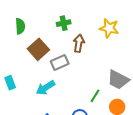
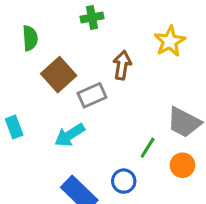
green cross: (64, 23) -> (92, 17), moved
yellow star: (109, 28) -> (170, 41), turned 30

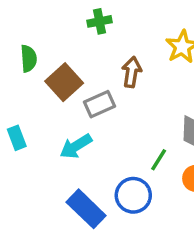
green semicircle: (30, 38) -> (29, 59), moved
blue circle: (124, 181) -> (133, 195), size x1.4

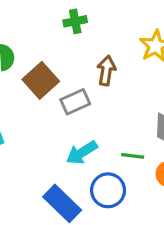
cyan arrow: (76, 146) -> (82, 153), moved
green line: (159, 160) -> (133, 156), turned 65

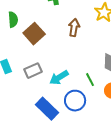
gray rectangle: (75, 102) -> (33, 71), moved
green line: (133, 156) -> (90, 80), turned 56

